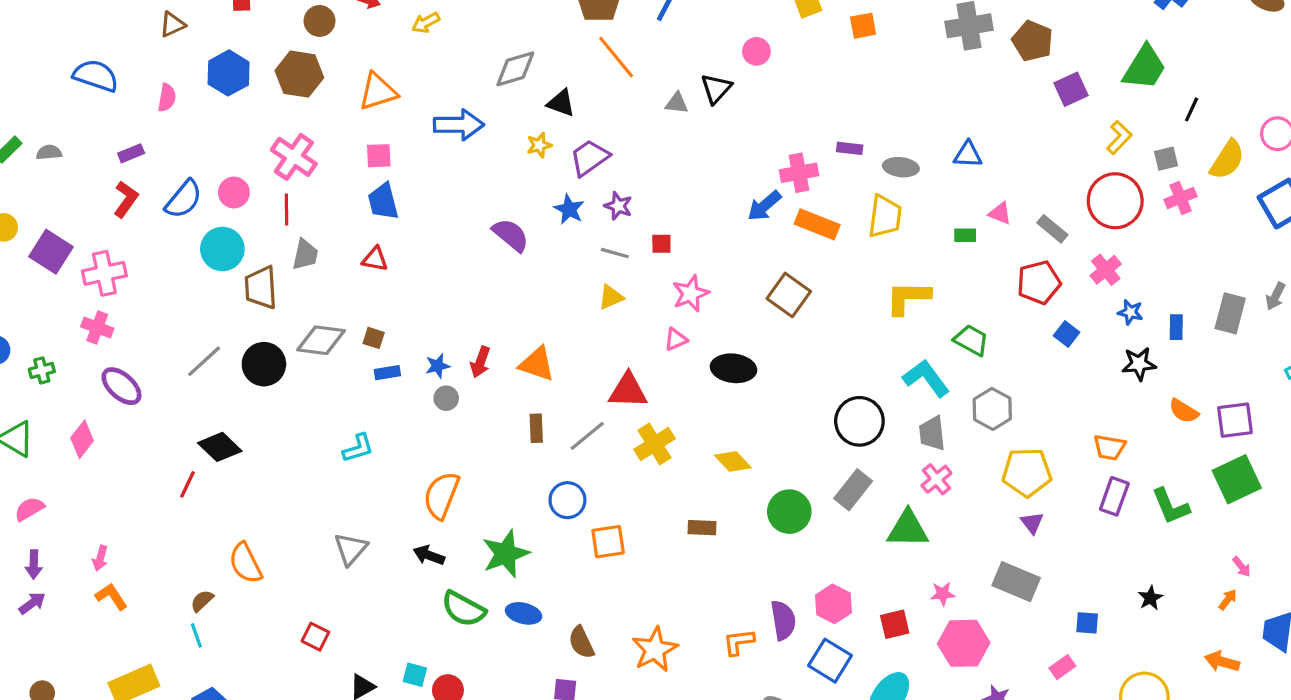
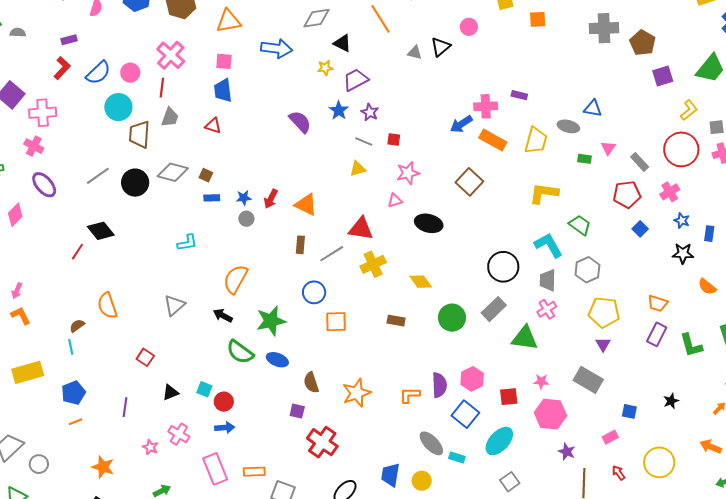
gray ellipse: (901, 167) -> (568, 126), moved
pink triangle: (1000, 213) -> (608, 148), turned 35

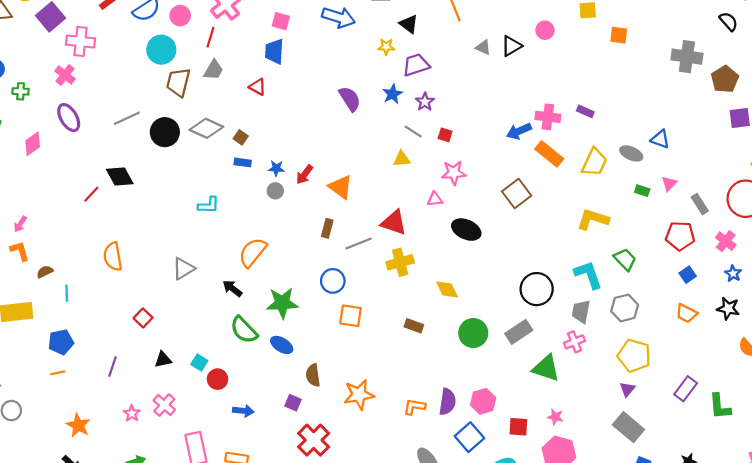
pink cross: (670, 192) -> (726, 241), turned -30
orange trapezoid: (658, 303) -> (686, 313), moved
brown semicircle: (77, 326) -> (45, 272), moved
gray rectangle: (588, 380) -> (628, 427), moved
blue arrow: (225, 428) -> (243, 411), moved

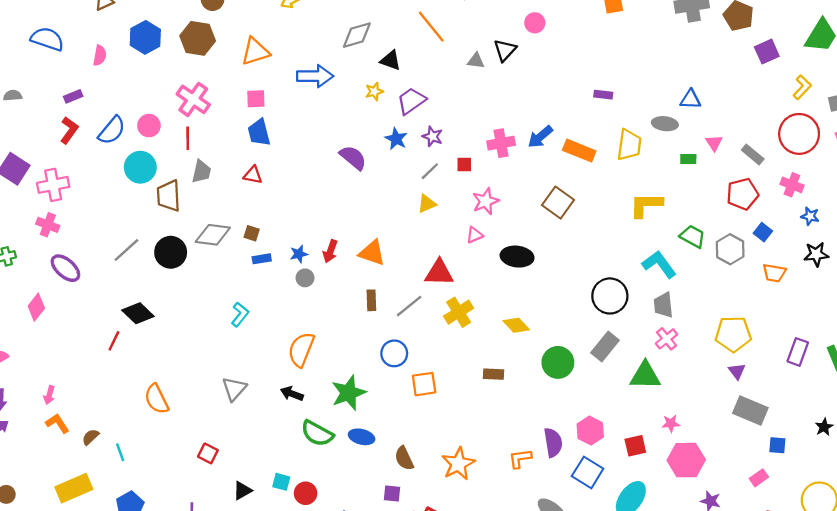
pink cross: (548, 117) -> (501, 143), moved
gray line: (413, 131) -> (430, 171), turned -60
cyan L-shape: (209, 205) -> (240, 314), turned -35
gray hexagon: (625, 308) -> (730, 249), moved

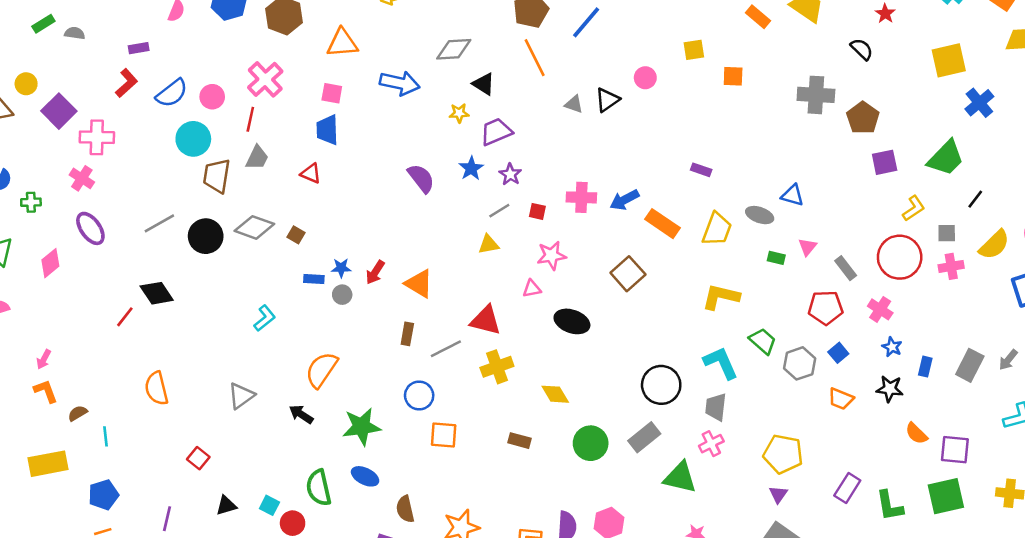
blue rectangle: (262, 259) -> (314, 279), moved
green semicircle: (317, 433) -> (319, 488), moved, turned 36

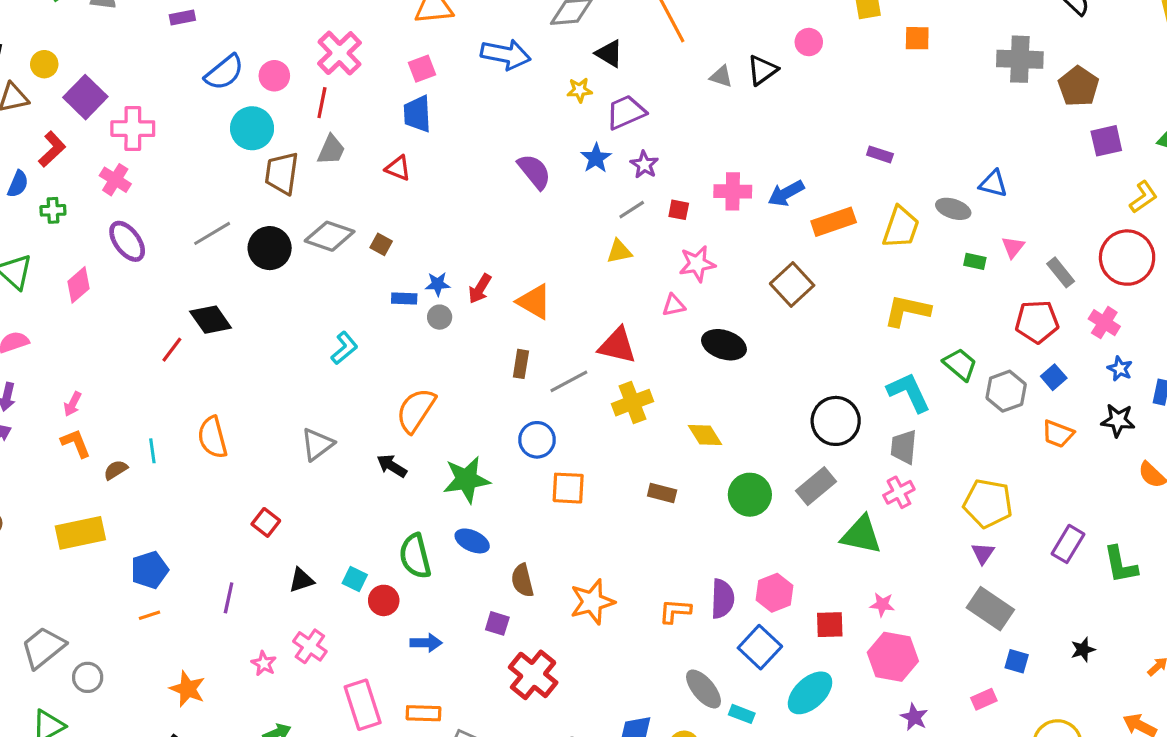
red L-shape: (127, 83) -> (52, 149), moved
pink square: (332, 93) -> (422, 69), turned -30
orange rectangle: (663, 224) -> (834, 222), turned -52
cyan line: (105, 436) -> (152, 451), moved

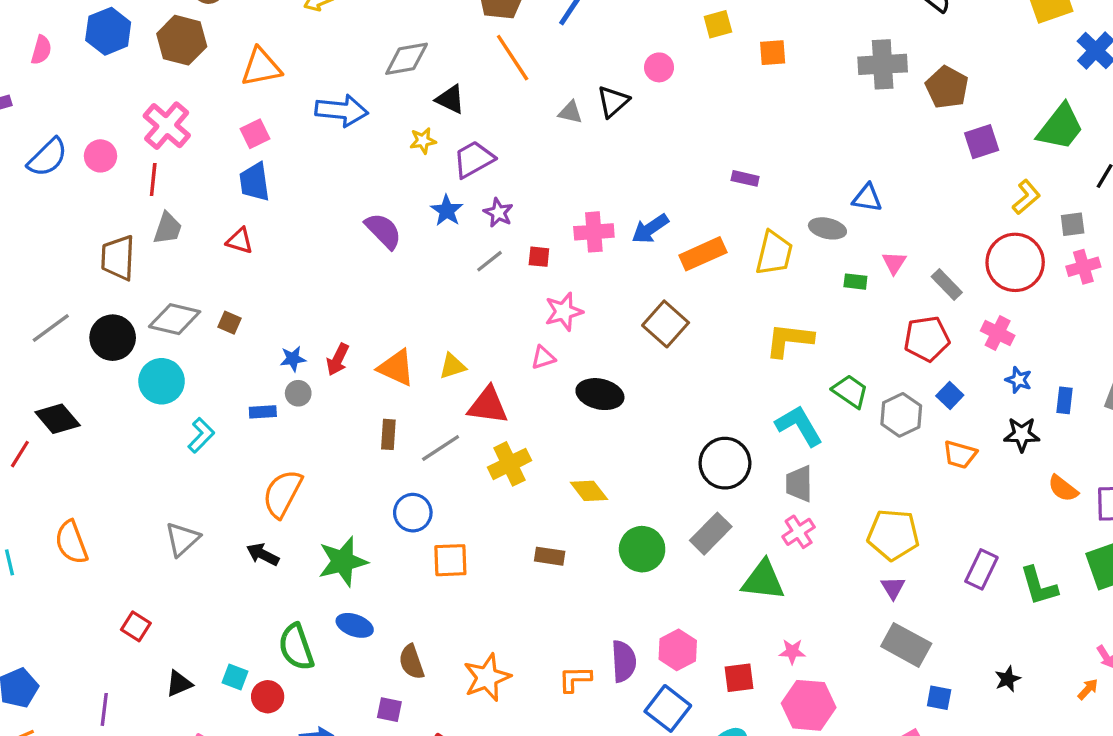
cyan circle: (252, 128) -> (162, 381), moved
yellow triangle: (619, 251) -> (452, 366), moved
blue rectangle: (404, 299) -> (263, 412), moved

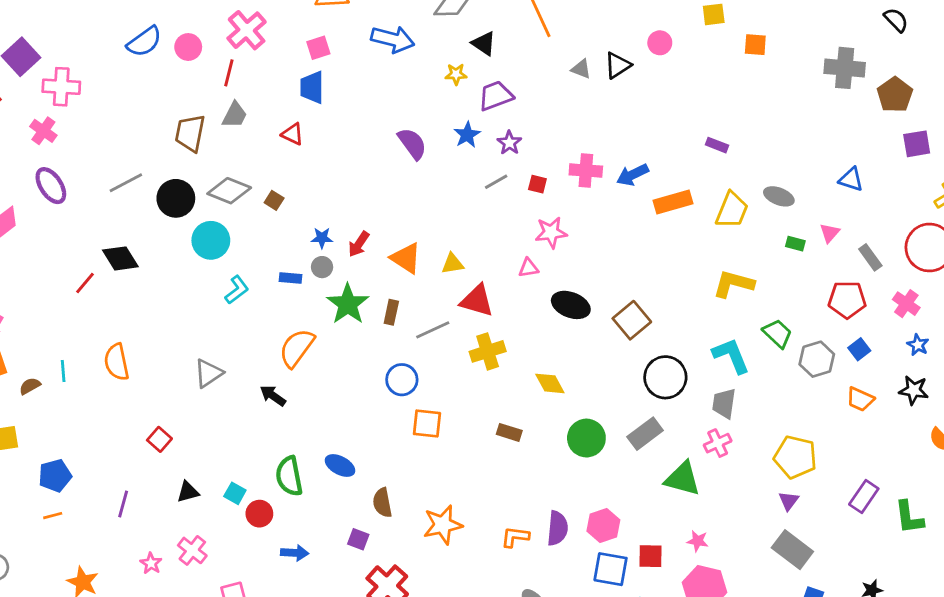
blue triangle: (867, 198) -> (851, 179), moved
brown square: (666, 324) -> (632, 320), moved
green star: (343, 561) -> (348, 304), moved, turned -30
blue square: (668, 708) -> (611, 569), moved, turned -36

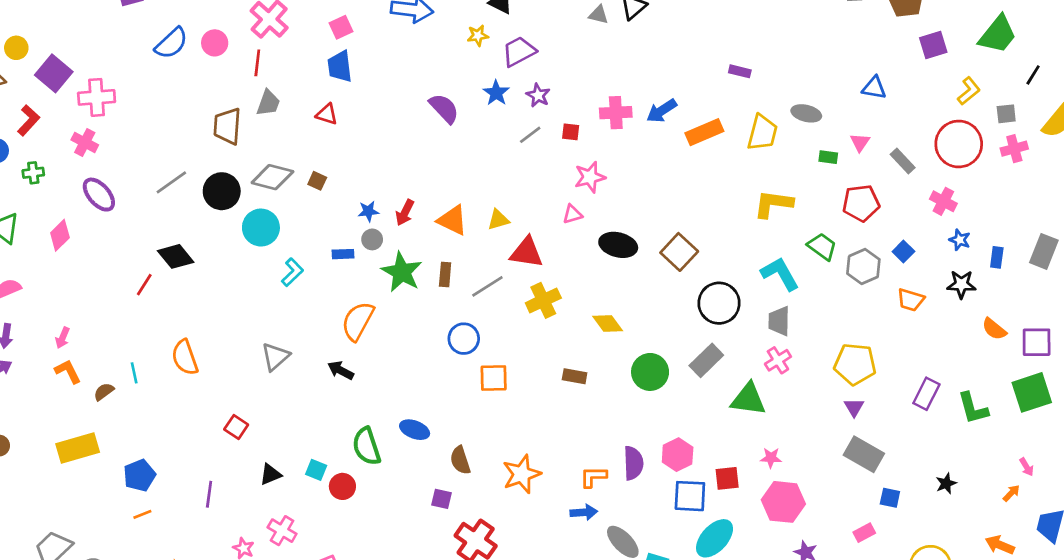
red pentagon: (847, 300) -> (861, 203), moved
blue arrow: (295, 553) -> (584, 512), moved

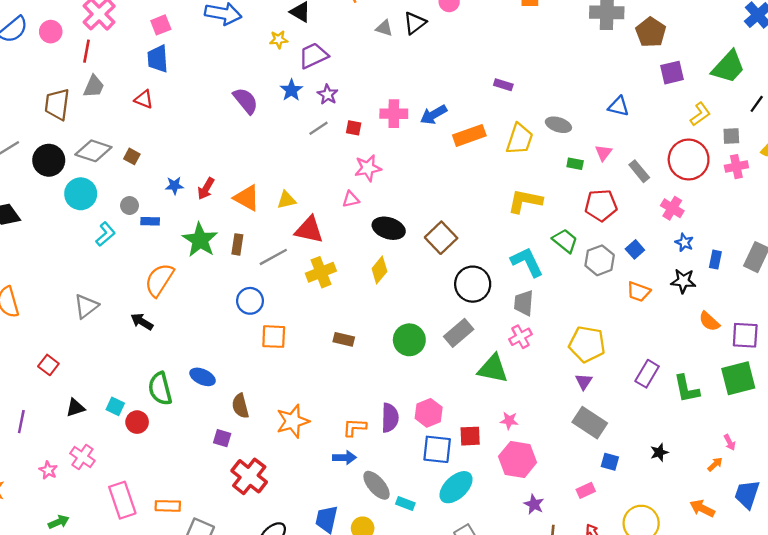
gray circle: (372, 239) -> (130, 205), moved
yellow diamond: (608, 324) -> (379, 270), moved, turned 72

